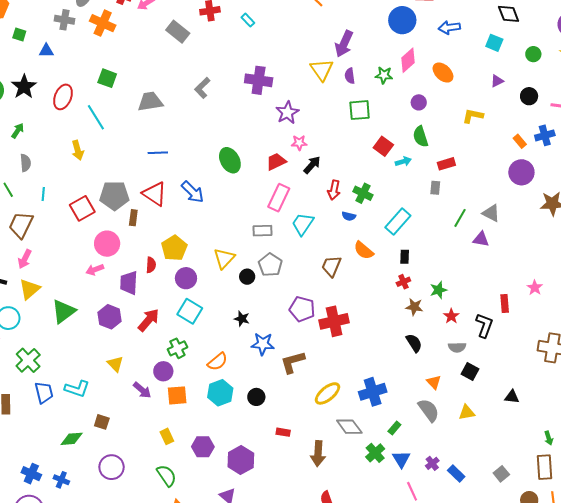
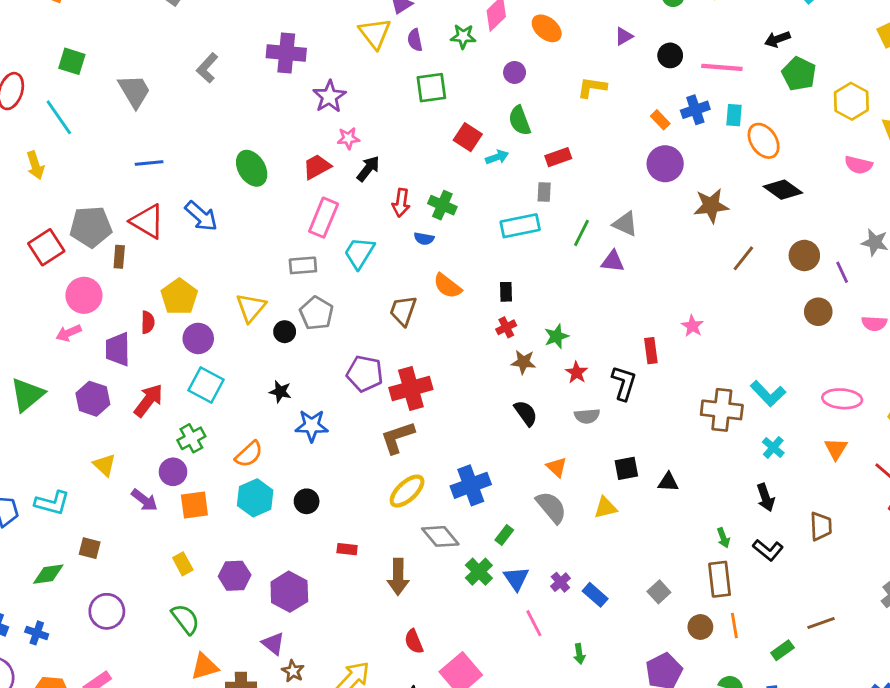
gray trapezoid: (150, 102) -> (134, 91), turned 72
cyan rectangle: (398, 222) -> (520, 226), moved, turned 40
brown L-shape: (293, 362) -> (397, 437), moved
black square: (470, 371) -> (626, 468), moved, turned -36

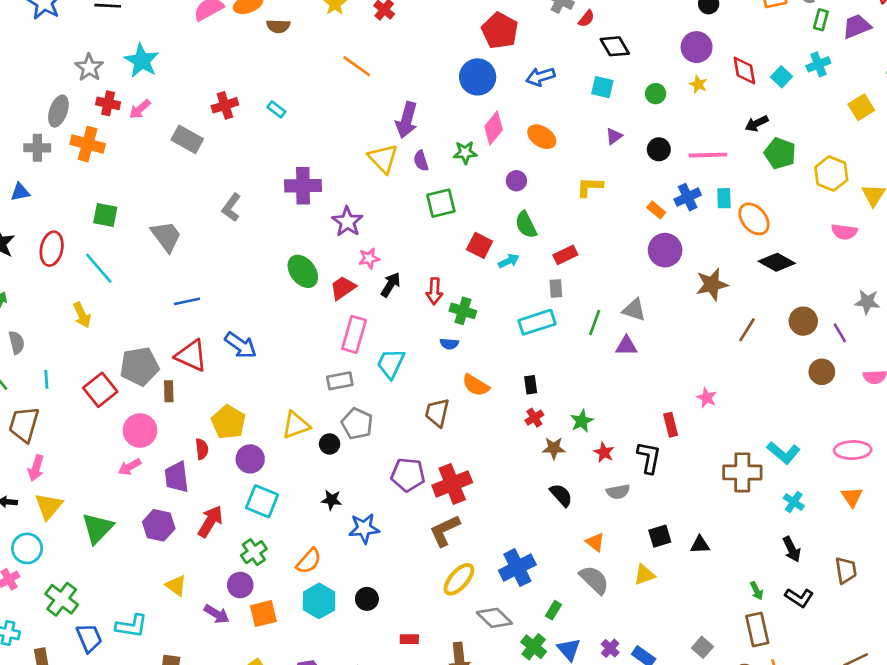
green ellipse: (252, 168) -> (303, 271), moved
red arrow: (401, 203) -> (434, 291), moved
yellow triangle: (251, 308) -> (296, 425), turned 36

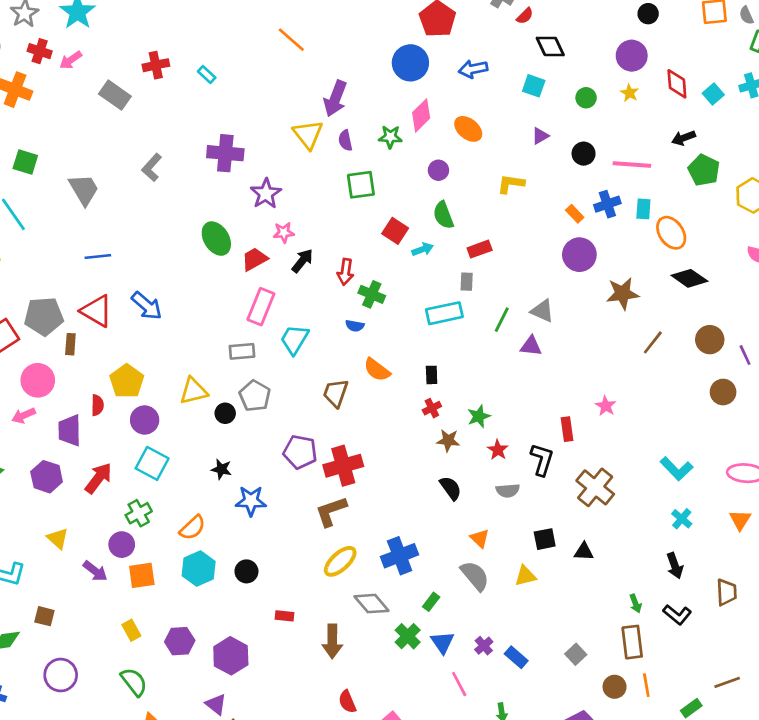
brown cross: (742, 472) -> (595, 487), moved, turned 33

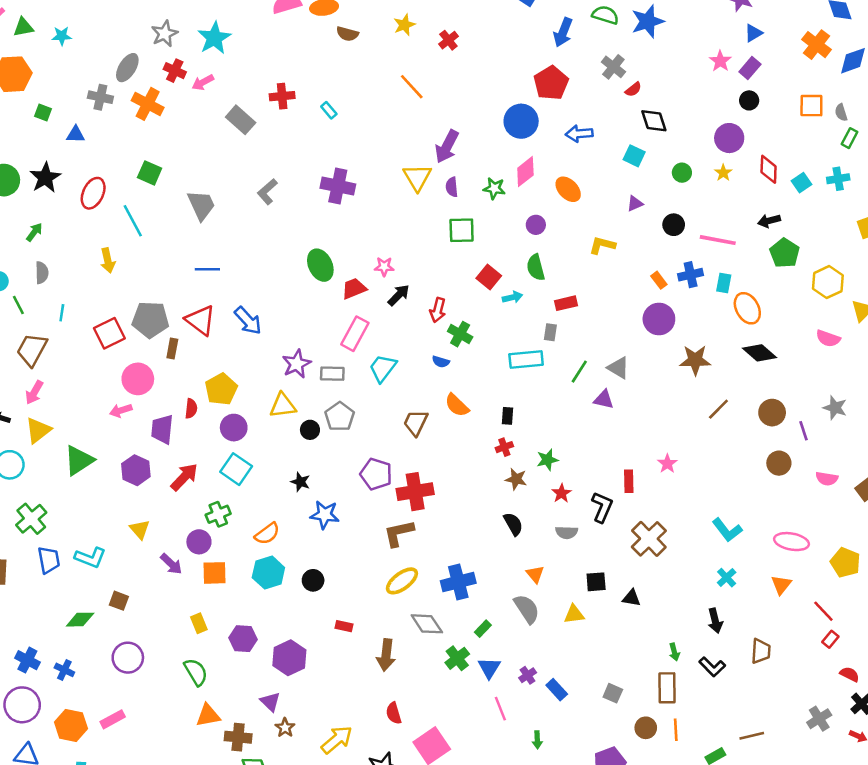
purple star: (266, 194) -> (297, 364), moved
gray square: (576, 654) -> (613, 693), turned -30

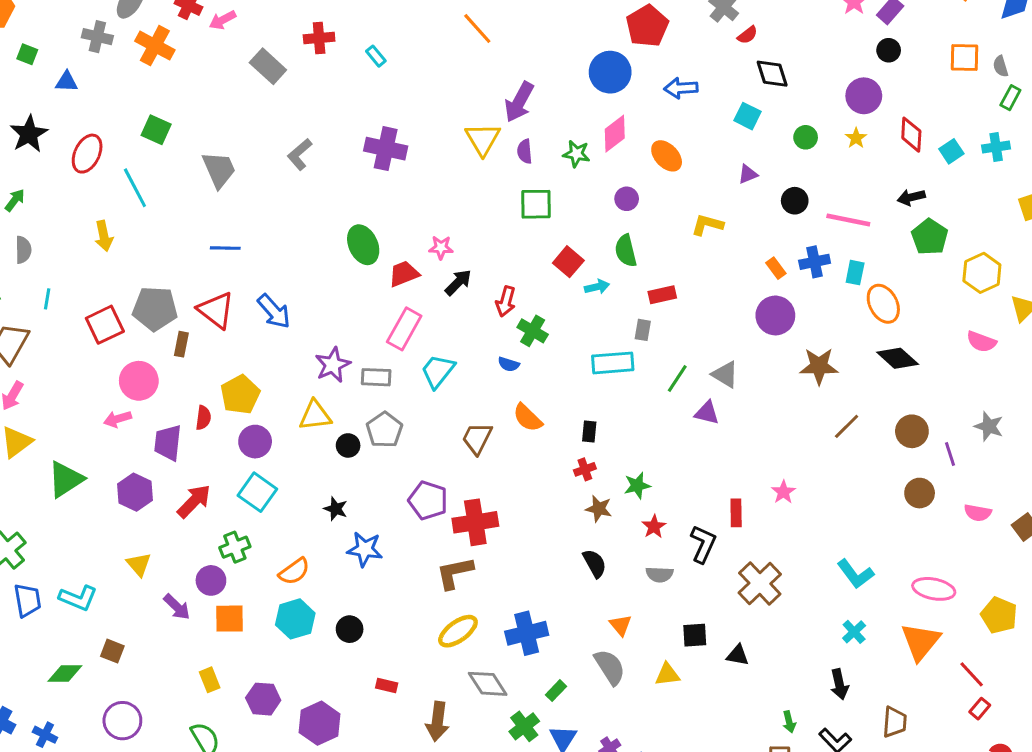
orange triangle: (781, 585) -> (921, 641), size x1.6

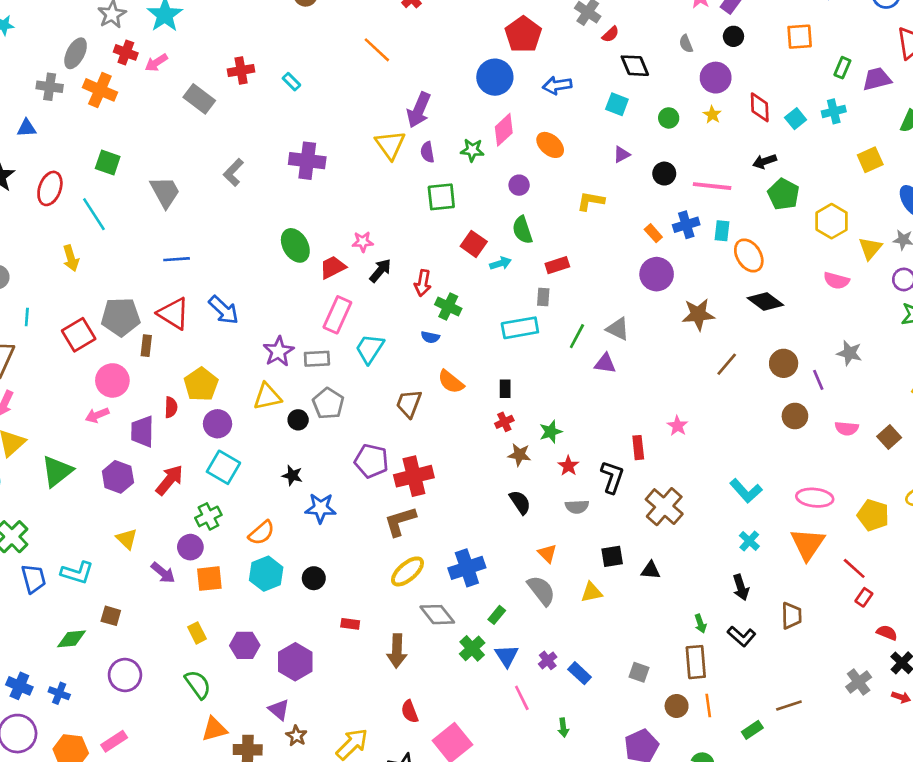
gray semicircle: (1001, 66) -> (686, 44), moved

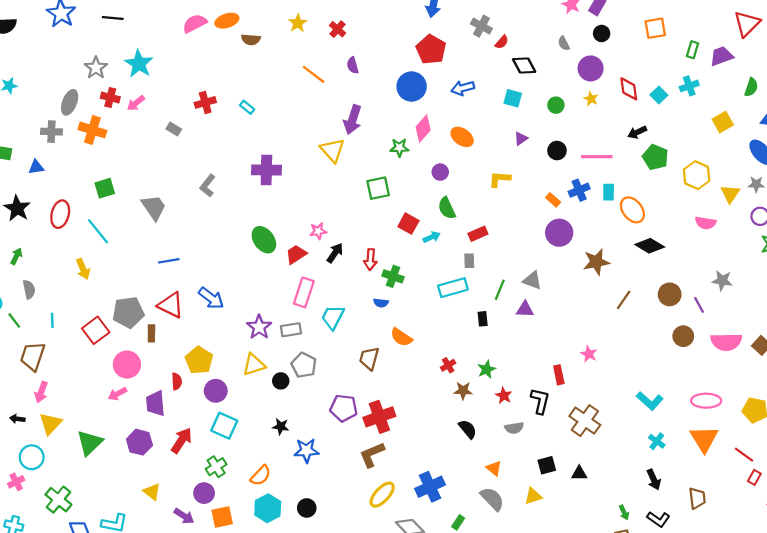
gray rectangle: (199, 99) -> (174, 129), size x0.6
purple semicircle: (427, 152) -> (353, 65), moved
green square: (108, 162) -> (105, 188), turned -30
black rectangle: (505, 389) -> (483, 319), moved
pink semicircle: (847, 428) -> (726, 342), size x1.6

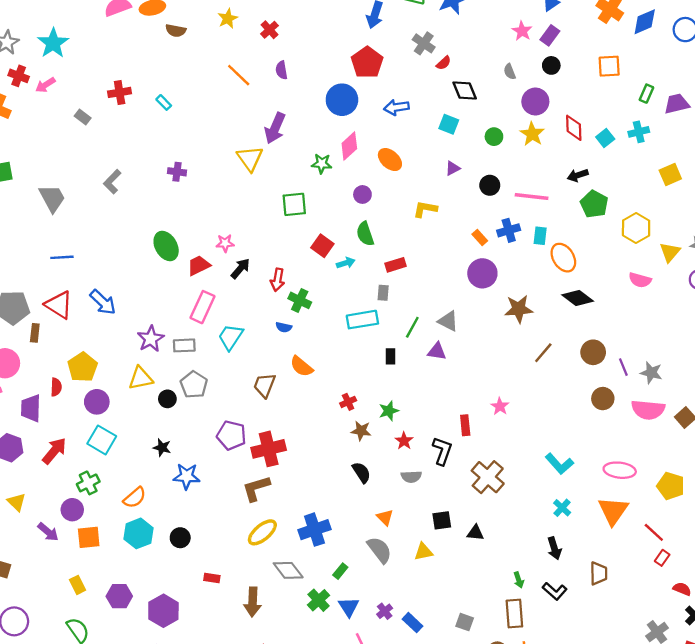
yellow star: (591, 99) -> (532, 134), size x1.5
purple cross: (266, 170) -> (177, 172), size x0.6
gray star: (722, 281) -> (651, 373), moved

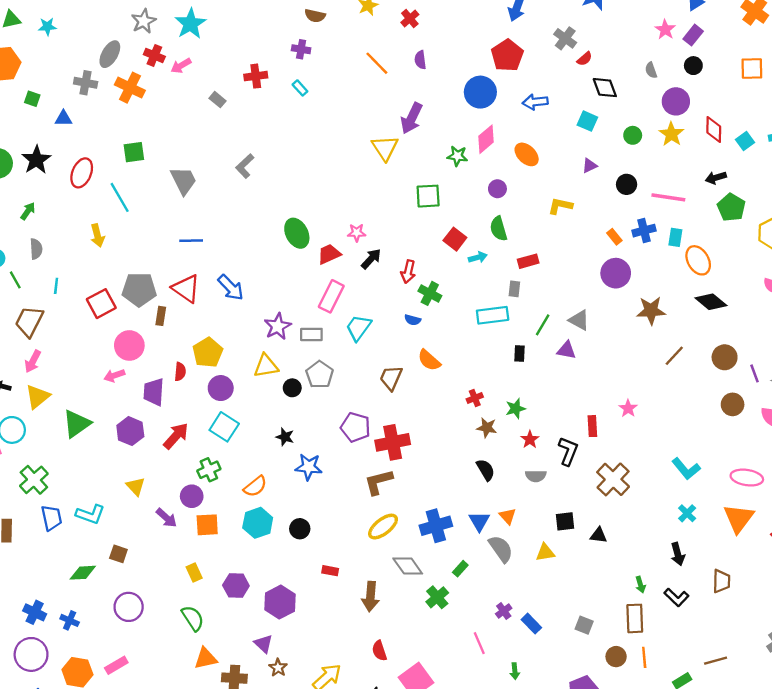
purple cross: (177, 172) -> (301, 49), moved
blue triangle: (349, 607) -> (479, 521), moved

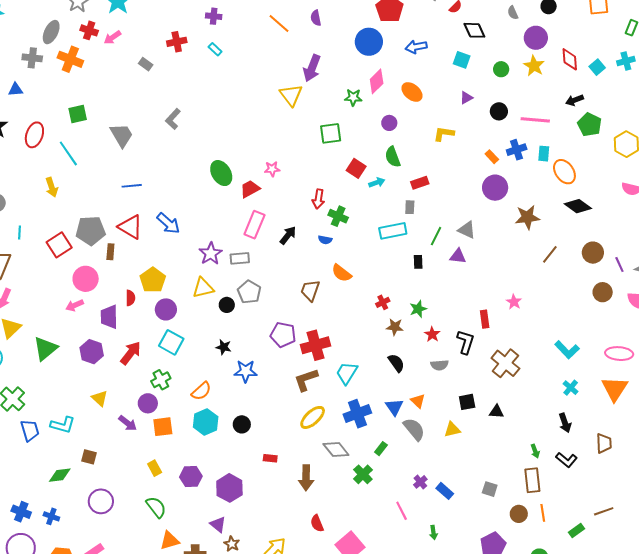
black arrow: (371, 259) -> (288, 235), moved
cyan trapezoid: (358, 328) -> (347, 373), moved

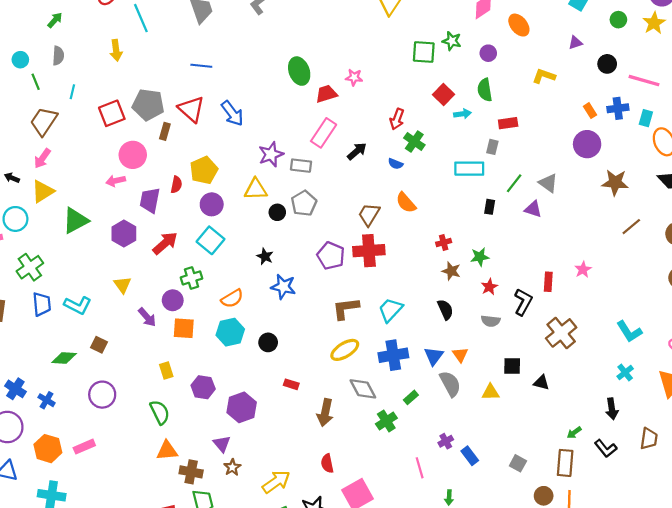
green star: (353, 97) -> (452, 41), moved
red cross: (316, 345) -> (369, 251), moved
green arrow: (535, 451) -> (574, 433), turned 64

